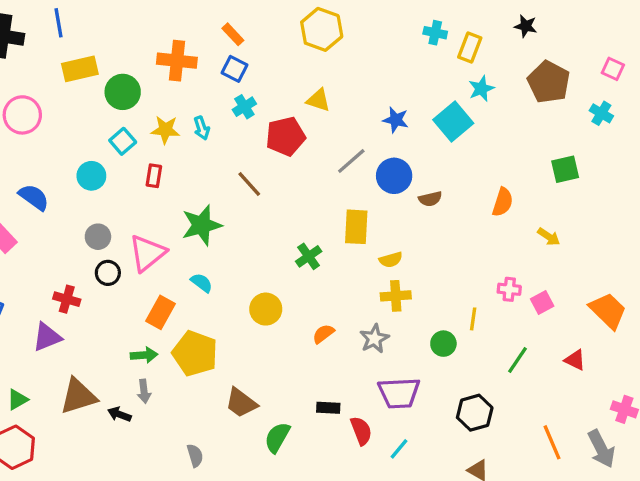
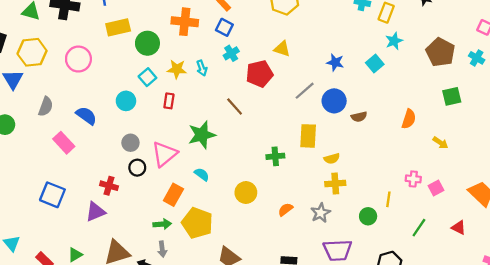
brown pentagon: (549, 82) -> (440, 52), moved
cyan square: (453, 122) -> (375, 64), size x0.7
green cross: (309, 256) -> (275, 156), turned 30

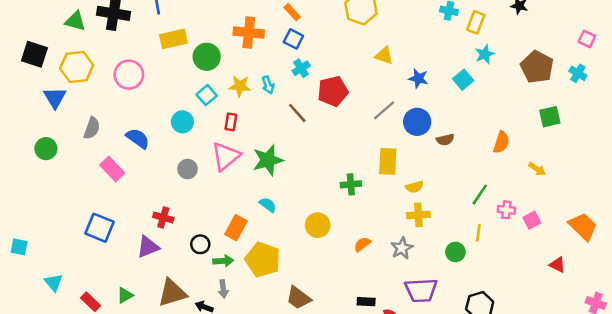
yellow triangle: (282, 49) -> (384, 55), moved
brown line: (235, 107) -> (297, 113), moved
pink triangle: (164, 154) -> (226, 156), moved
black circle: (137, 168) -> (200, 244), moved
green line: (419, 228) -> (480, 195), moved

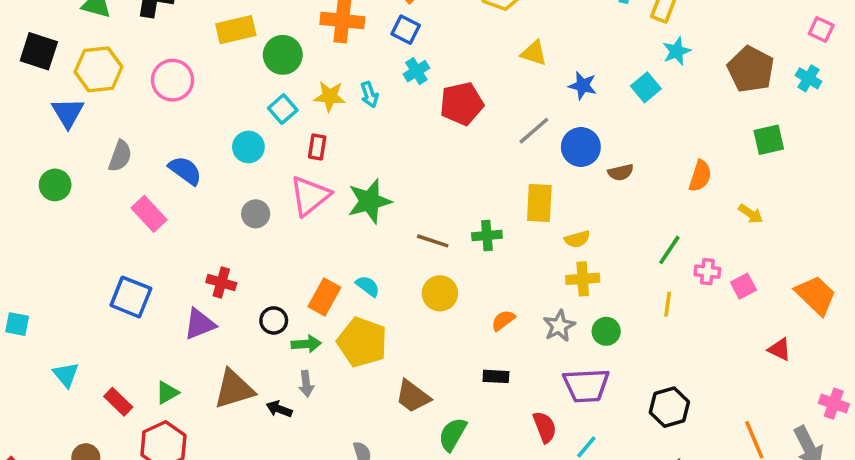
brown line: (297, 113) -> (433, 241), moved, turned -30
cyan semicircle: (268, 205) -> (368, 286), moved
green circle: (455, 252) -> (606, 331), moved
black rectangle: (366, 302) -> (496, 376), moved

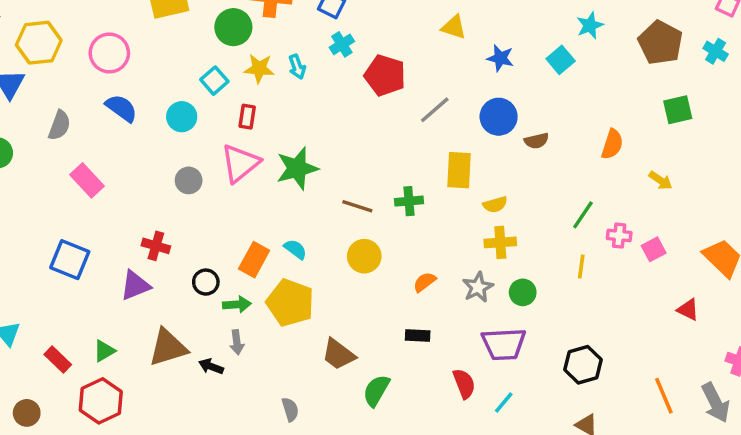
green circle: (283, 55) -> (233, 27), moved
red pentagon: (462, 104) -> (385, 75), turned 30
gray line: (534, 131) -> (435, 110), moved
blue semicircle: (185, 170) -> (121, 108), moved

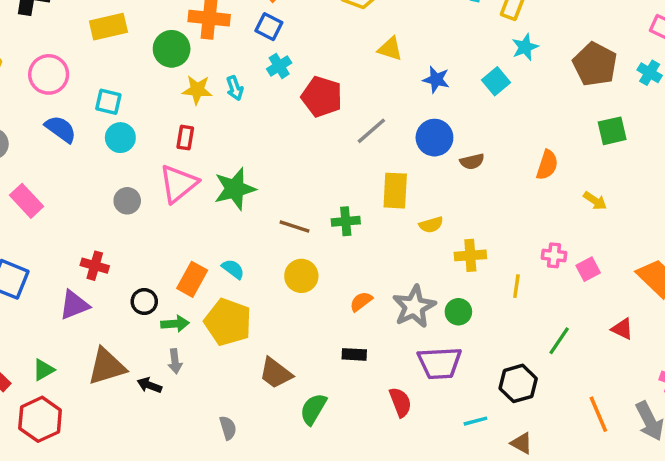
cyan square: (214, 81) -> (108, 102), moved, turned -36
green line: (583, 215) -> (559, 341), moved
yellow cross: (500, 242) -> (470, 255), moved
gray star: (478, 287) -> (414, 307), size x1.4
cyan line: (504, 403) -> (475, 421), moved, turned 35

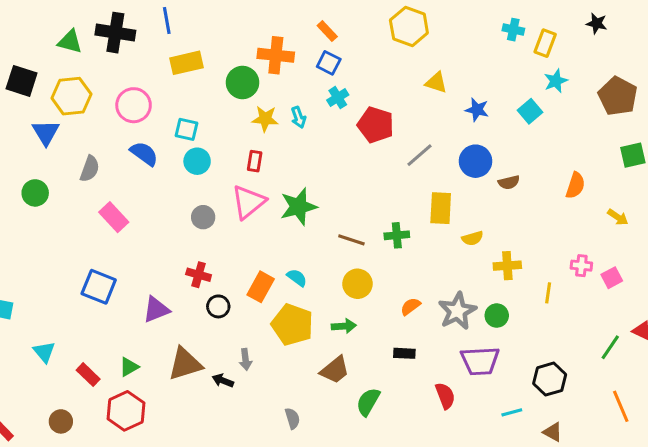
red cross: (95, 266) -> (199, 275), moved
green arrow: (175, 324) -> (344, 326), moved
green line: (559, 341) -> (610, 347), moved
brown trapezoid: (276, 373) -> (335, 370), turned -76

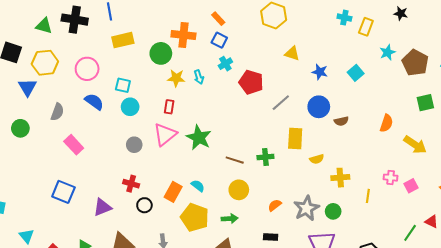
cyan star: (556, 81) -> (387, 52), moved
green star: (298, 207) -> (199, 138), turned -30
yellow arrow: (618, 217) -> (415, 145), size x1.6

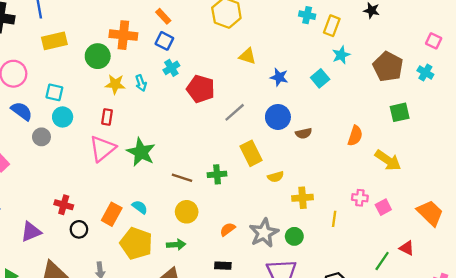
cyan star: (387, 52) -> (341, 55), moved
yellow rectangle: (295, 139) -> (251, 153), turned -30
gray circle: (134, 145) -> (41, 137), moved

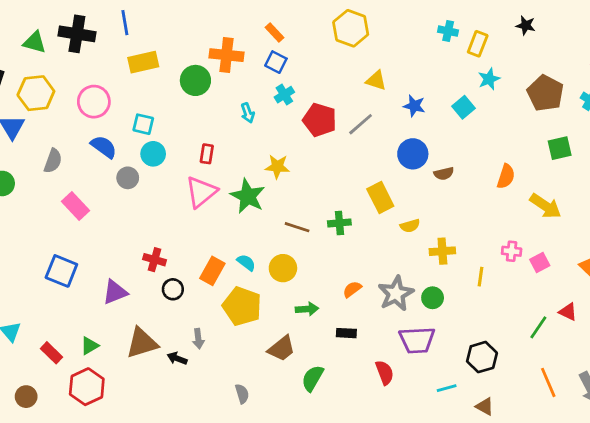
yellow star: (115, 84) -> (277, 167), moved
gray line: (235, 112) -> (361, 124), moved
yellow circle: (187, 212) -> (283, 268), moved
green arrow: (176, 245) -> (307, 309), moved

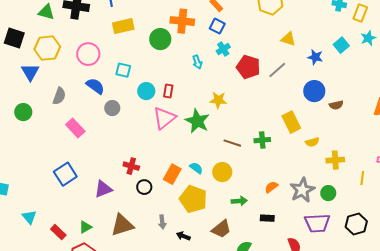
cyan square: (464, 107) -> (341, 45), moved
cyan circle: (153, 154) -> (146, 91), moved
blue square: (61, 271) -> (65, 174), turned 35
black hexagon: (482, 357) -> (356, 224), moved
black arrow: (177, 358) -> (183, 236), moved

